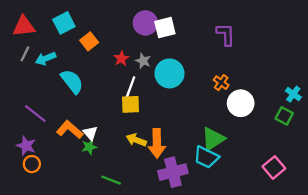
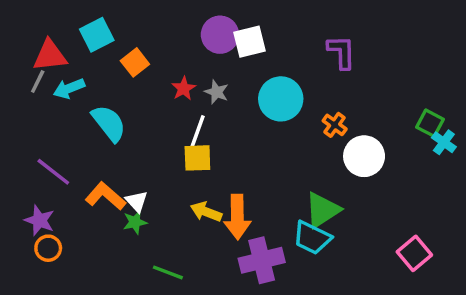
red triangle: (24, 26) -> (50, 56), moved
cyan circle: (169, 73) -> (281, 99), moved
green square: (284, 116) -> (430, 123), moved

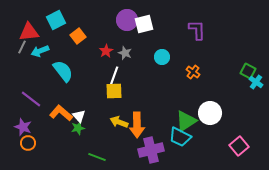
cyan circle: (281, 99) -> (162, 57), size x0.6
white circle: (364, 156) -> (210, 113), moved

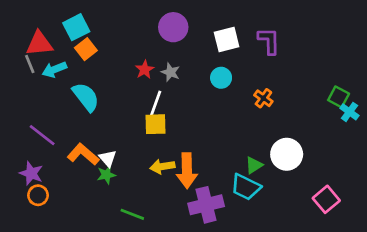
white square: (144, 24) -> (227, 39), moved
orange square: (78, 36) -> (86, 49), moved
gray line: (22, 47) -> (30, 64), turned -48
green triangle: (186, 121) -> (254, 165), size x0.6
yellow arrow: (119, 122) -> (162, 167), turned -30

